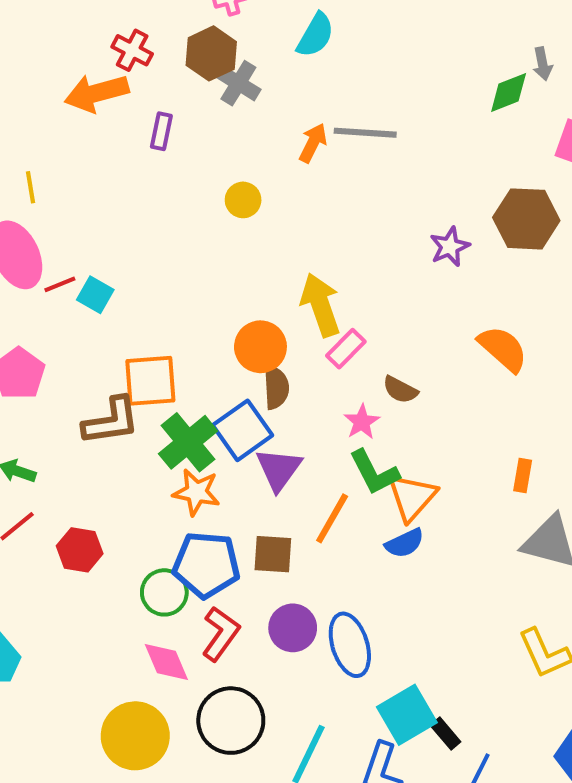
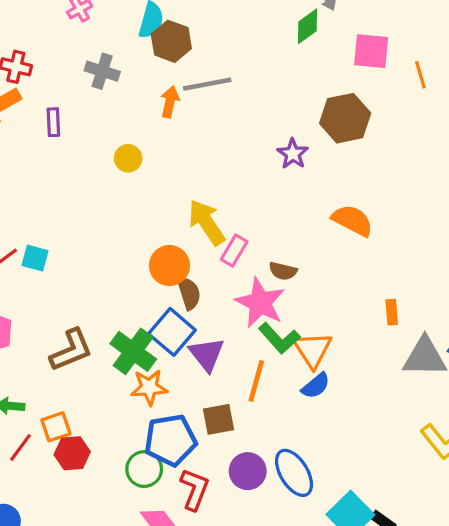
brown hexagon: (211, 53) -> (171, 41), moved
orange square: (150, 381) -> (56, 427), moved, size x0.7
pink star: (362, 422) -> (260, 303), size x1.8

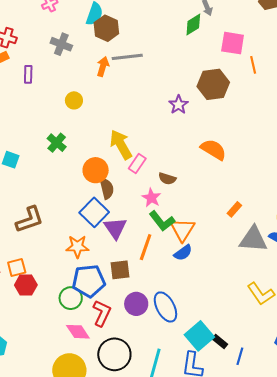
orange line: (420, 75) -> (253, 65), moved
pink star: (260, 303) -> (151, 198), size x0.6
orange rectangle: (392, 312) -> (234, 209), turned 42
green cross: (133, 351) -> (57, 143), moved, size x0.7

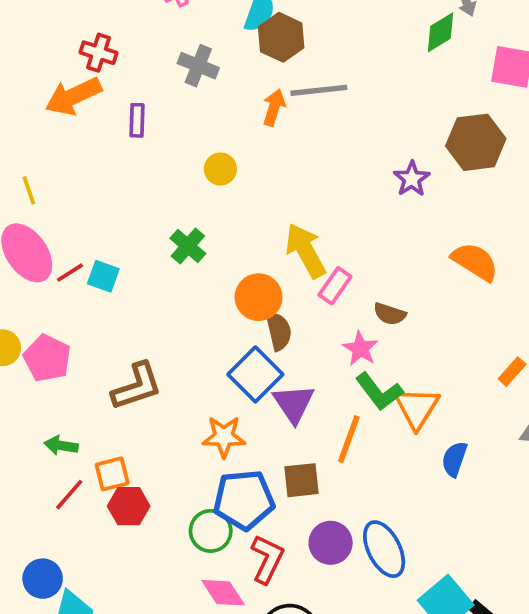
blue semicircle: (183, 253) -> (454, 459), moved, turned 144

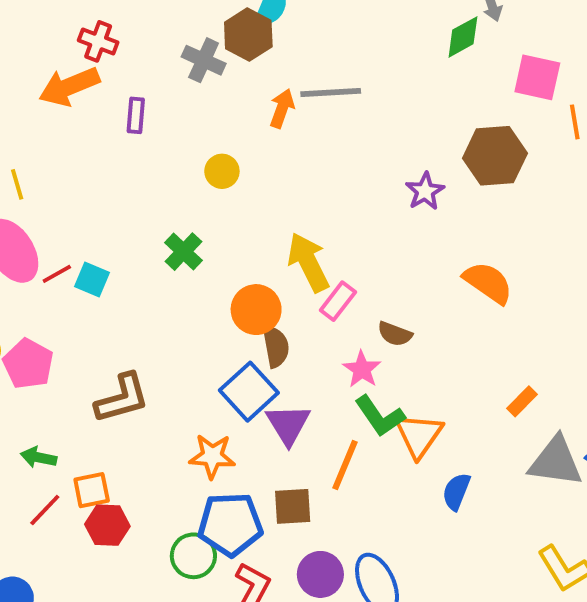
brown hexagon: (281, 37) -> (248, 35), moved

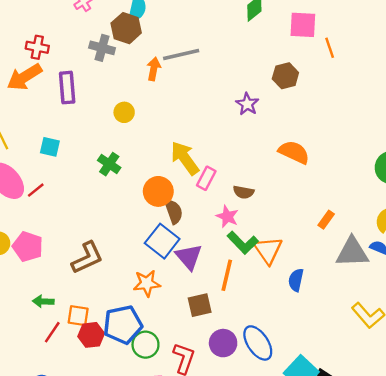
purple rectangle: (136, 115) -> (67, 88), size x1.5
brown hexagon: (495, 156) -> (285, 76), size x0.7
cyan square: (92, 279) -> (50, 147), moved
orange square: (92, 490) -> (78, 316), turned 30
blue pentagon: (230, 524) -> (123, 325), moved

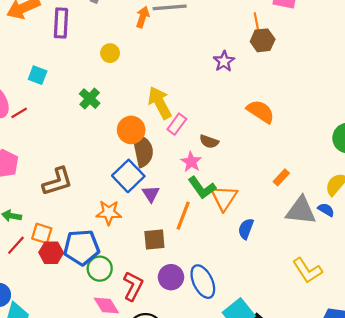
orange line: (330, 48) -> (256, 22), moved
brown semicircle: (174, 211) -> (143, 150), size x1.4
purple triangle: (189, 257) -> (151, 194), size x0.7

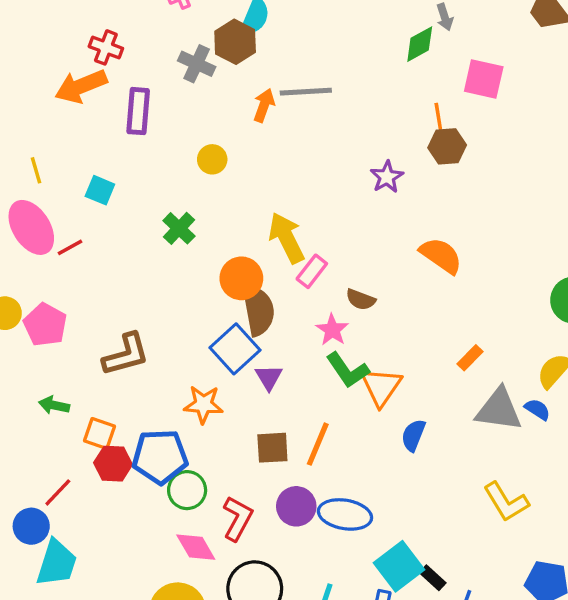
orange line: (183, 216) -> (318, 444), moved
red line: (16, 245) -> (58, 492), moved
blue ellipse: (203, 282) -> (345, 514), turned -56

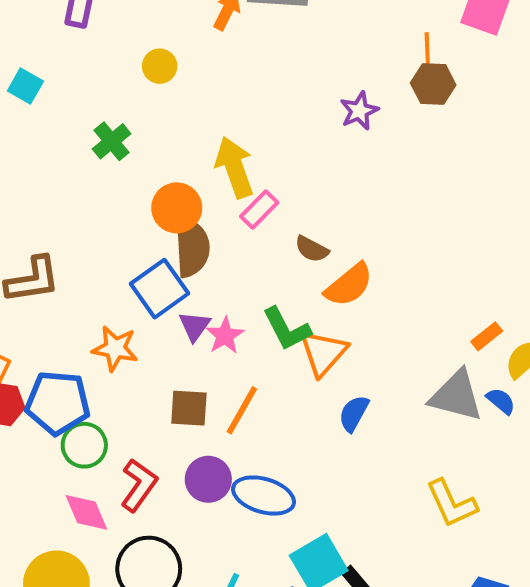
orange semicircle: (441, 255) -> (349, 285), moved, turned 99
pink star: (332, 330) -> (225, 336), moved
orange rectangle: (470, 358) -> (487, 336), moved

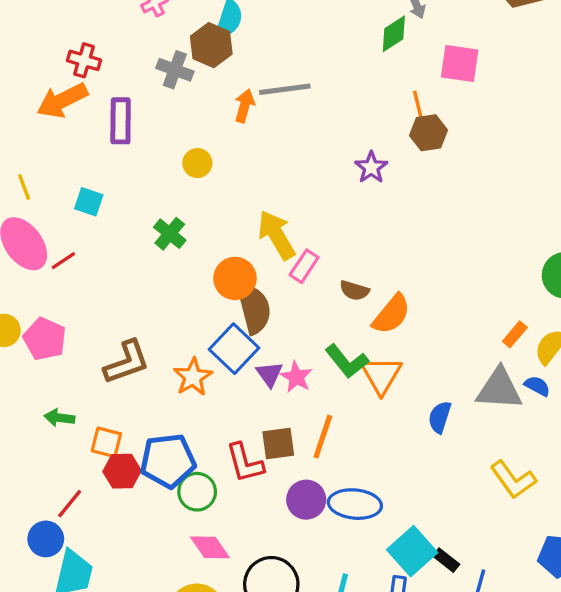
orange star: (115, 348) -> (193, 377), moved, turned -30
blue semicircle: (354, 413) -> (440, 417), moved
red L-shape: (139, 485) -> (245, 463), moved, turned 141

